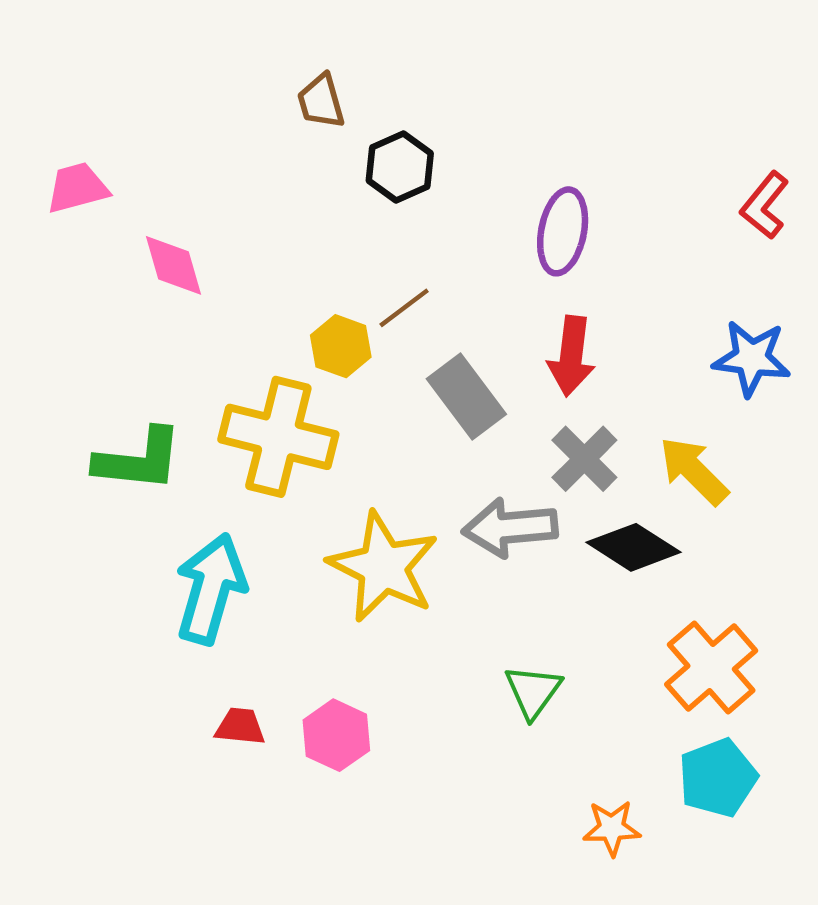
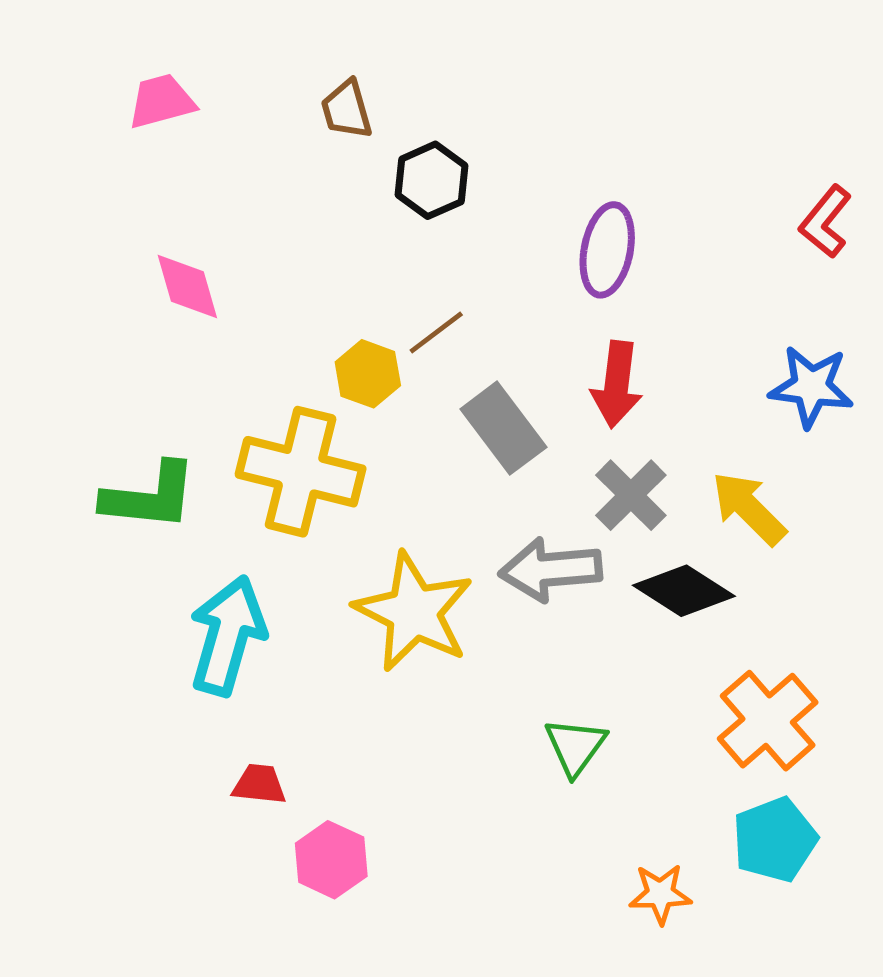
pink trapezoid: (77, 188) -> (161, 101), moved
pink hexagon: (336, 735) -> (331, 860), moved

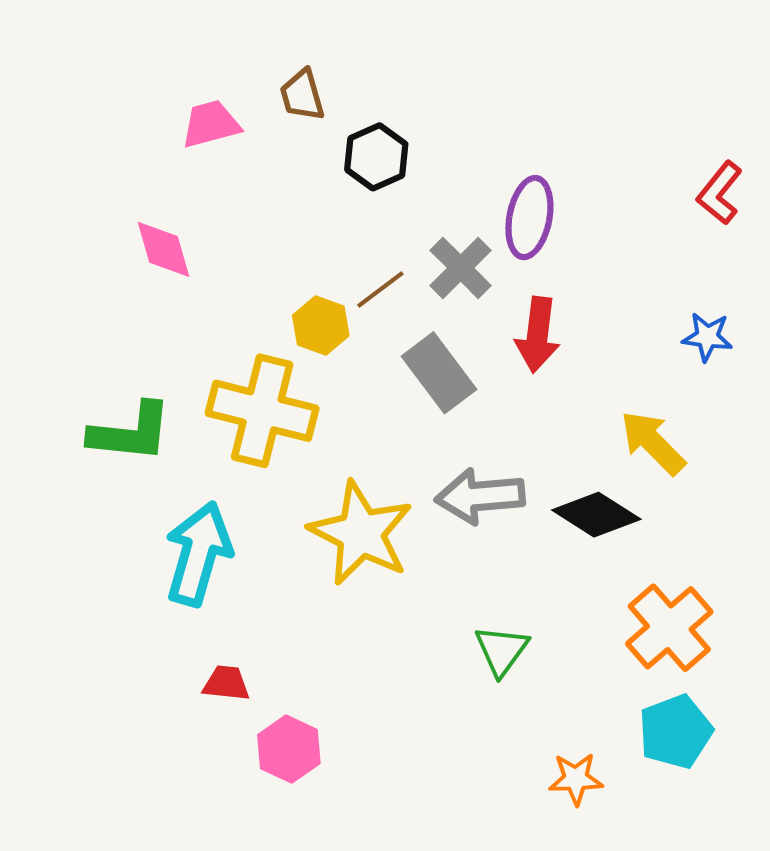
pink trapezoid: (161, 101) -> (211, 124), moved
blue star: (811, 387) -> (707, 337), size x0.7
gray cross: (631, 495) -> (461, 268), moved

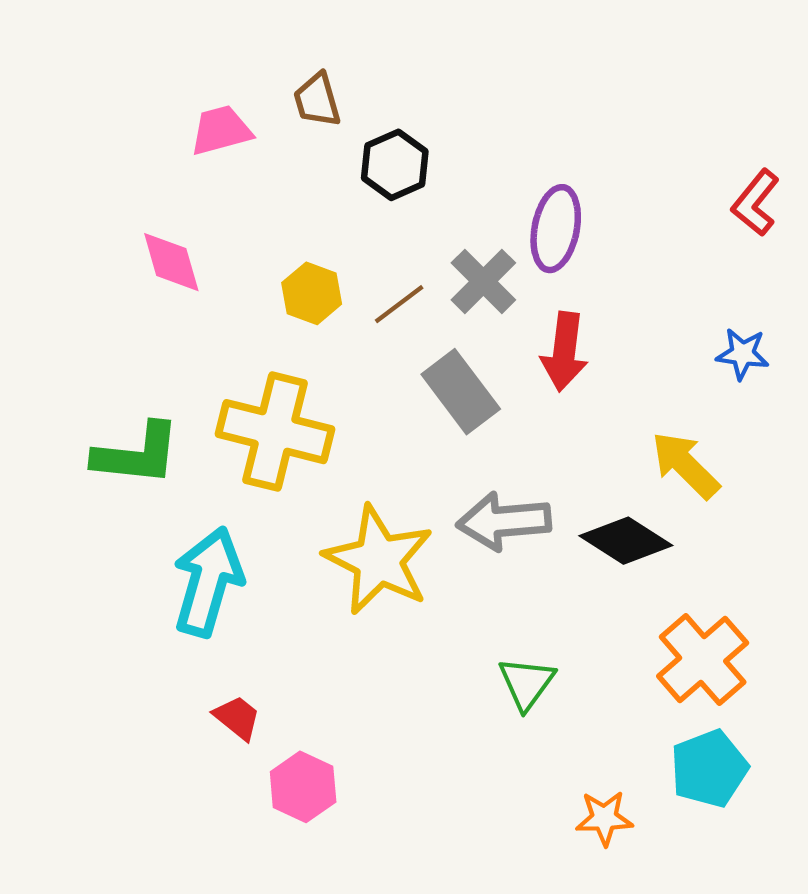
yellow hexagon: (321, 325) -> (312, 293), moved
red trapezoid: (226, 683) -> (237, 718), turned 33

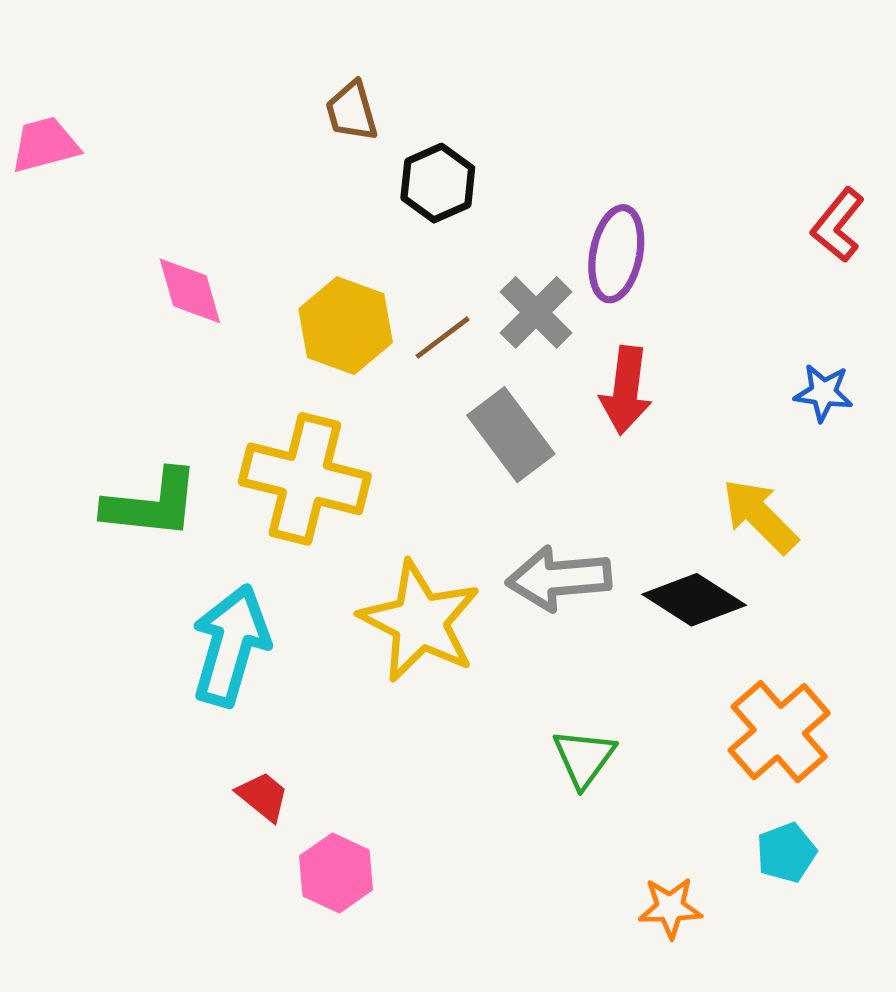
pink trapezoid: (221, 130) -> (45, 145), moved
yellow hexagon: (312, 293) -> (346, 326), size x1.4
cyan pentagon: (709, 769) -> (786, 853), size x0.7

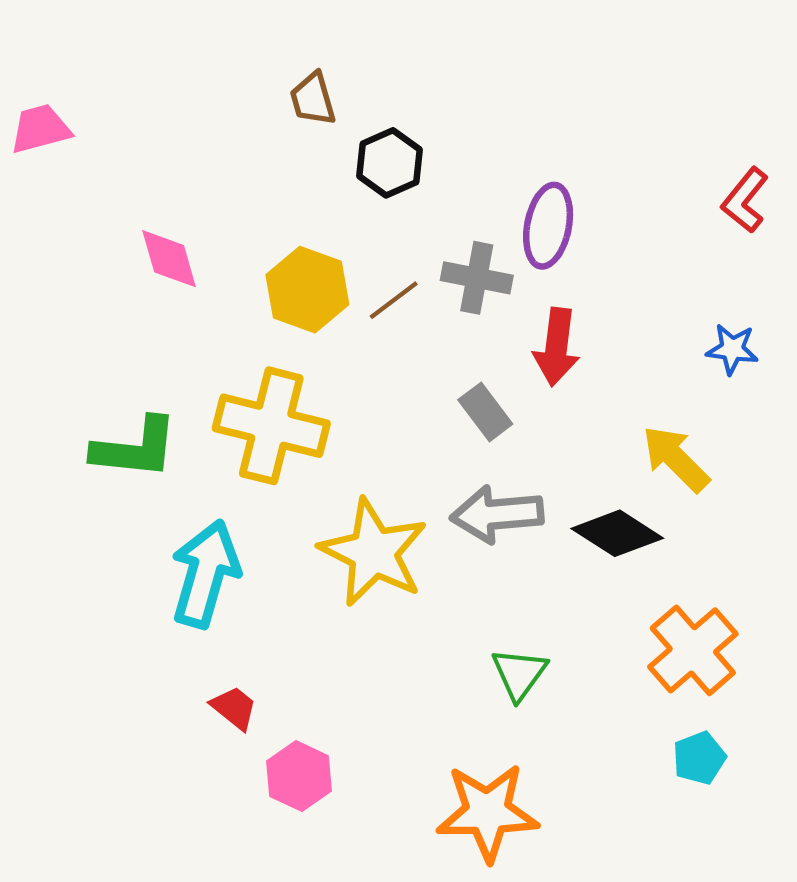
gray cross: (536, 312) -> (477, 278), turned -34
gray rectangle: (511, 435) -> (485, 412), moved, size x0.7
orange star: (670, 908) -> (487, 812), moved, size x1.8

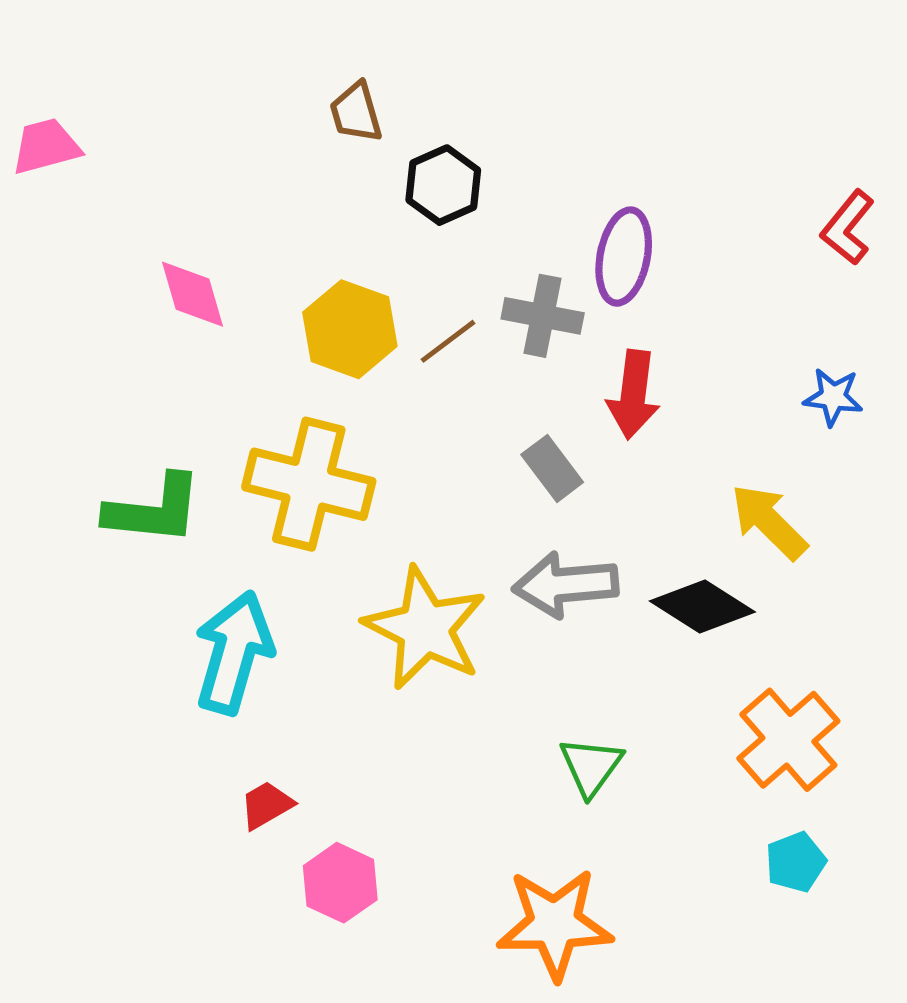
red trapezoid: (234, 708) -> (266, 805), turned -69

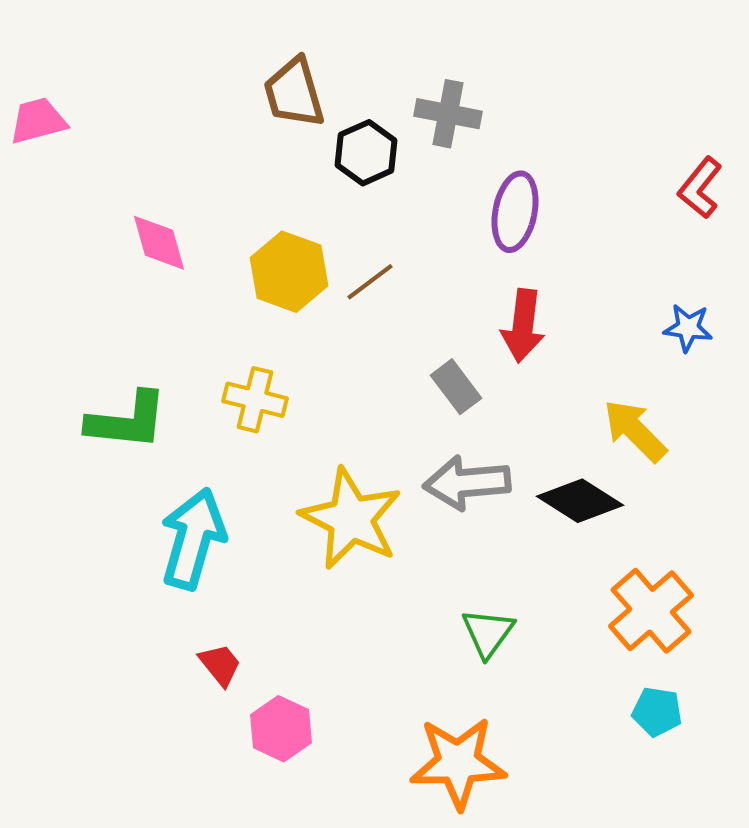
brown trapezoid: (356, 112) -> (294, 93), size x1.4
gray cross: (543, 316) -> (448, 114), moved
yellow cross: (309, 484) -> (255, 400), size x0.6
red trapezoid: (266, 805) -> (220, 665), turned 81
cyan pentagon: (796, 862) -> (657, 712), turned 30

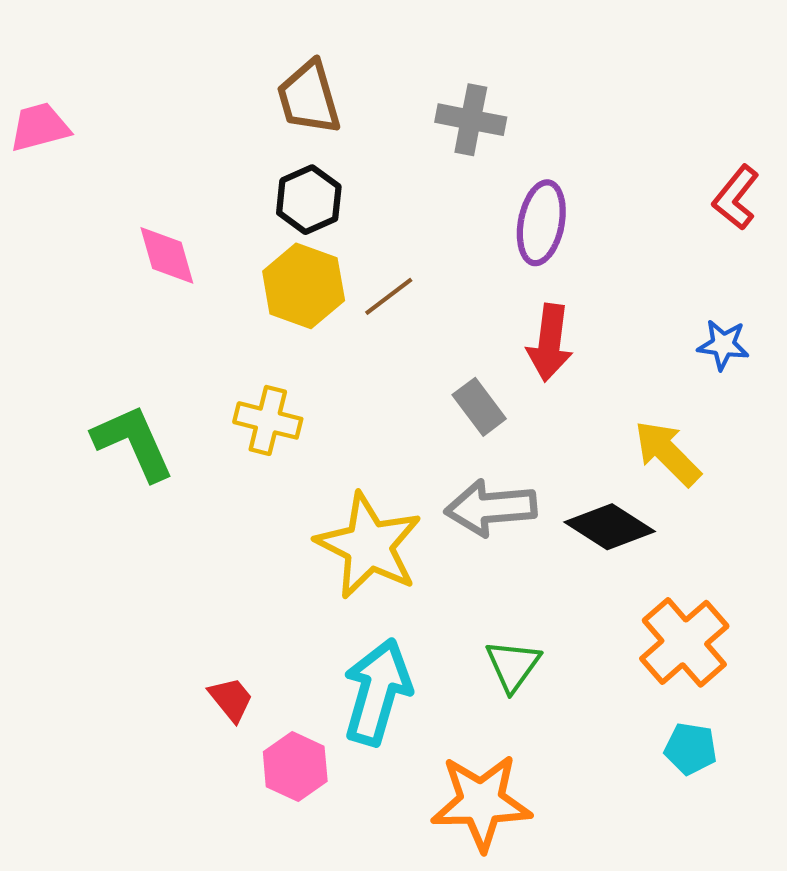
black hexagon: (366, 153) -> (309, 200), moved
green L-shape: (127, 421) -> (133, 443), turned -120
cyan arrow: (193, 539) -> (377, 692), moved

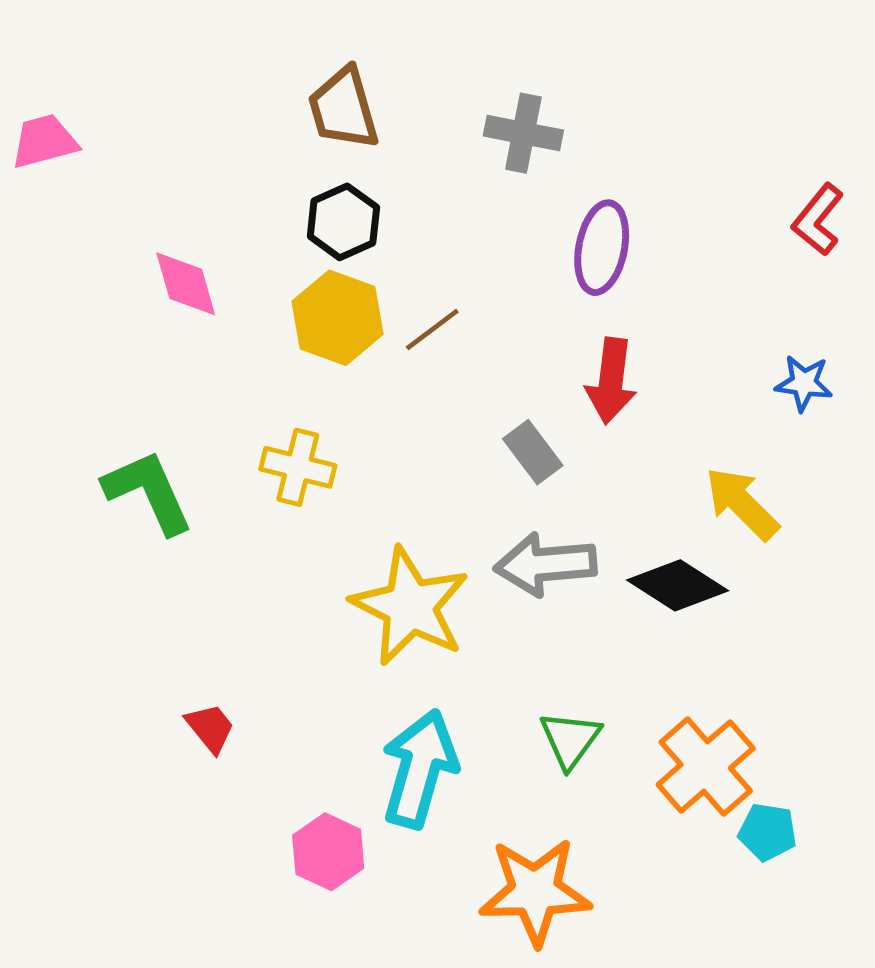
orange cross: (684, 642) -> (706, 766), moved
red trapezoid: (231, 699) -> (210, 728), moved

